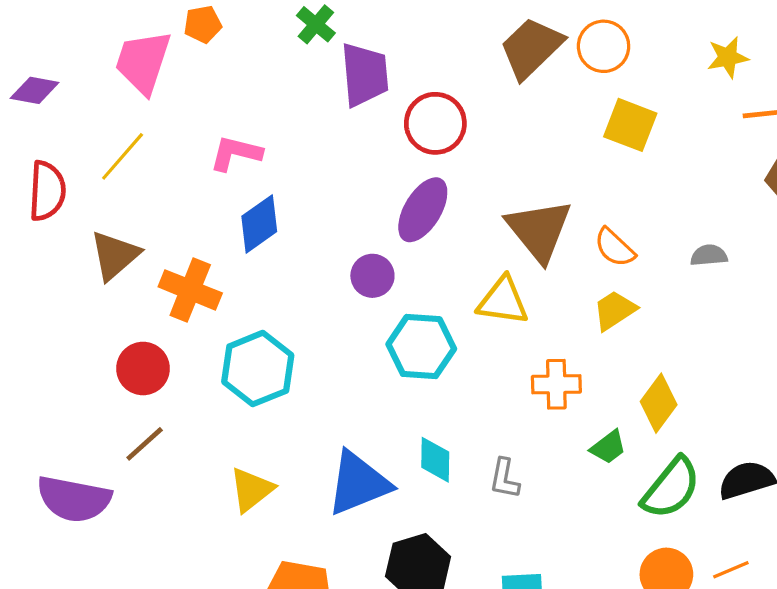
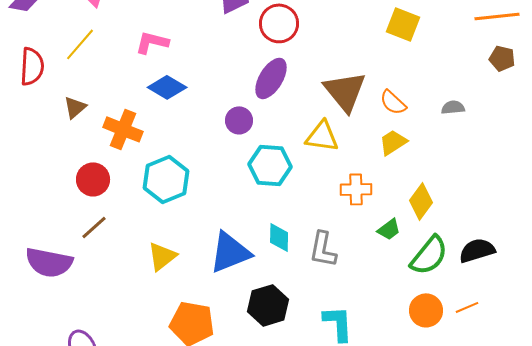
blue diamond: (259, 224) -> (167, 87), turned 66
brown triangle: (115, 255) -> (75, 107), size x0.7
gray L-shape: (505, 479) -> (323, 249), size x1.4

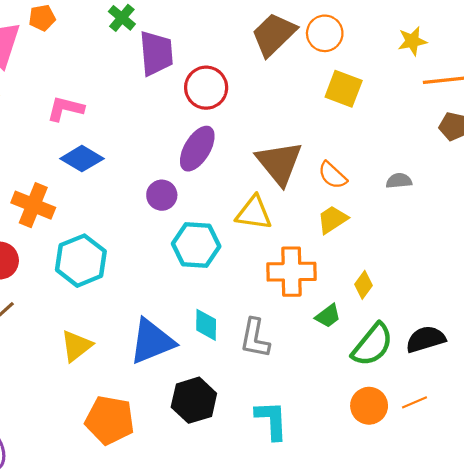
orange cross: (356, 189) -> (291, 272), size x1.4
yellow diamond: (421, 201) -> (364, 285), size x0.7

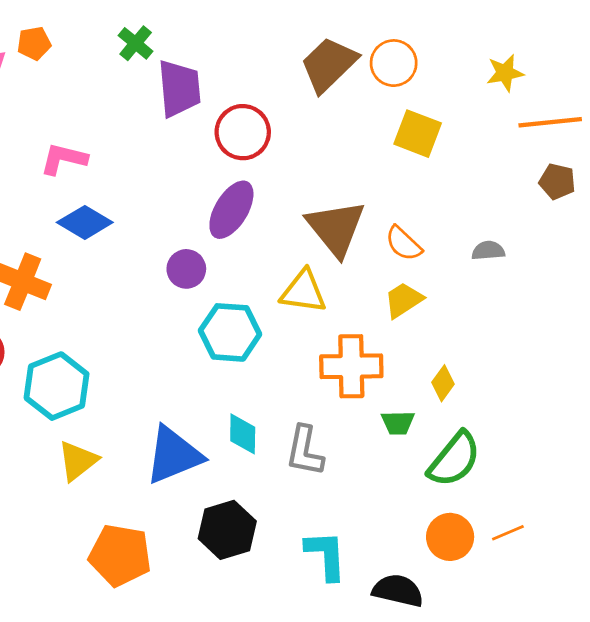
cyan hexagon: (81, 261) -> (57, 386), moved
green trapezoid: (328, 316) -> (398, 423), turned 36
black semicircle: (426, 339) -> (398, 591), moved, turned 30

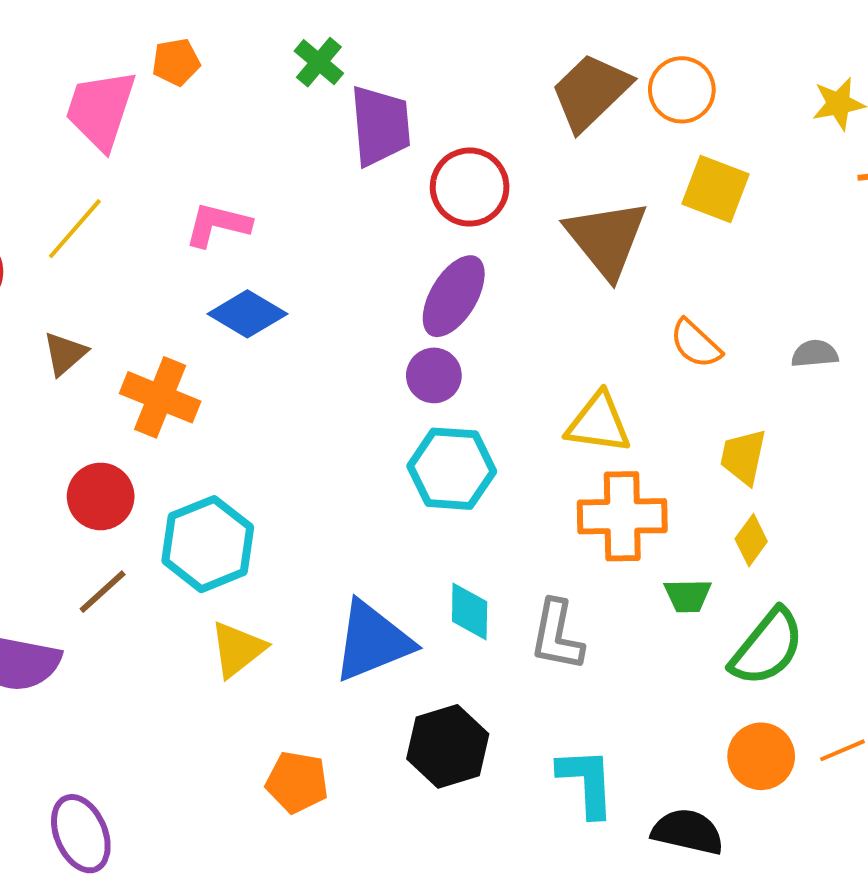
brown triangle: (336, 228) -> (606, 239), moved
purple circle: (186, 269) -> (434, 375), moved
yellow triangle: (303, 292) -> (598, 423), moved
yellow trapezoid: (404, 300) -> (743, 457), moved, turned -45
orange pentagon: (120, 555) -> (297, 782), size x0.7

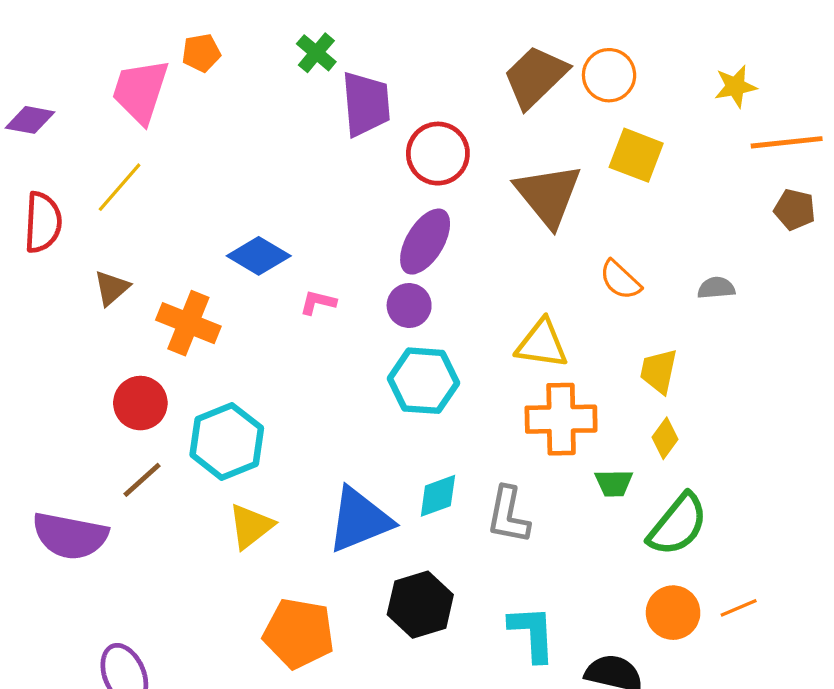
pink L-shape: (218, 225) -> (318, 302), moved, size x0.7
cyan diamond: (470, 612) -> (438, 496), turned 69
orange pentagon: (297, 782) -> (299, 633), size x1.4

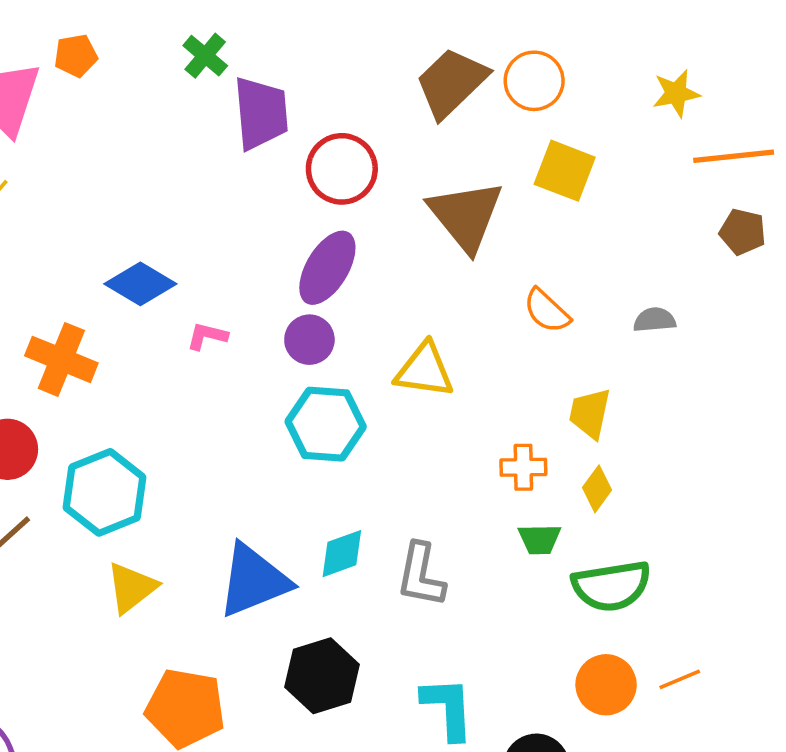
yellow triangle: (542, 344) -> (424, 370), moved
orange cross: (561, 419) -> (523, 467), moved, size x0.6
green semicircle: (678, 525) -> (611, 586), turned 42

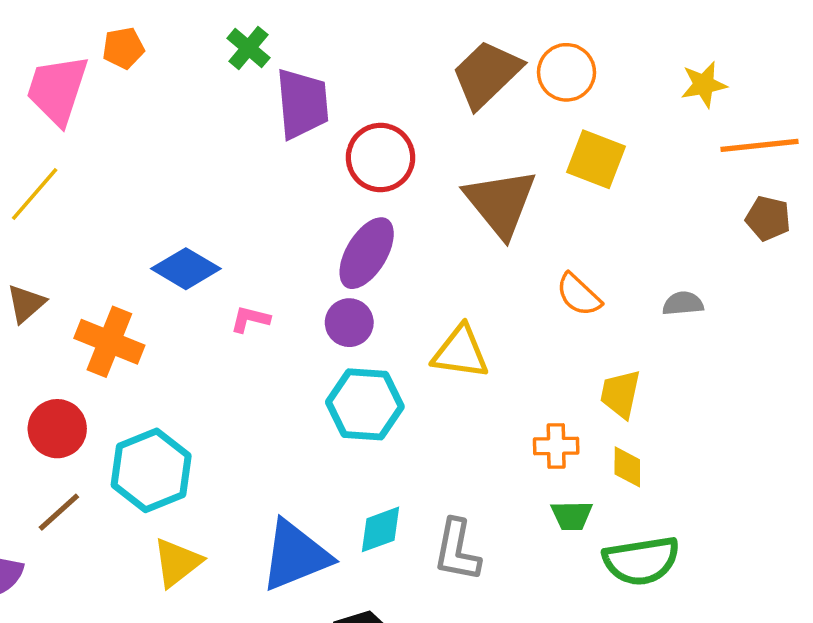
yellow diamond: (597, 489) -> (627, 467), turned -36

